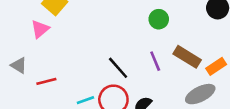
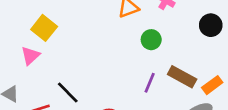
purple line: (155, 61) -> (150, 83), turned 48
black line: (118, 68) -> (68, 93), moved

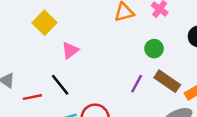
green circle: (151, 40) -> (154, 49), moved
pink triangle: (30, 56) -> (70, 50), moved

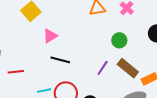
black line: (60, 85) -> (60, 60), moved, turned -42

